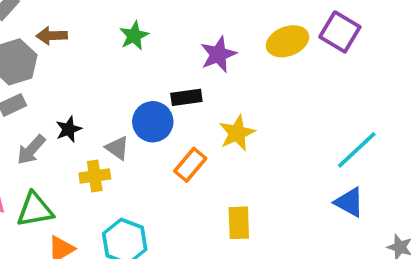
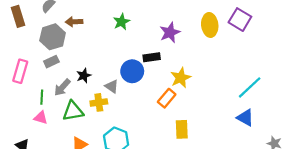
yellow ellipse: (288, 41) -> (210, 25), turned -75
orange rectangle: (190, 165) -> (167, 98), moved
green triangle: (35, 210) -> (73, 111), moved

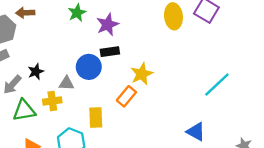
purple star: (170, 33) -> (108, 25), moved
gray triangle: (112, 86) -> (66, 83), turned -32
blue triangle: (245, 118) -> (196, 132), moved
yellow rectangle: (182, 129) -> (96, 117), moved

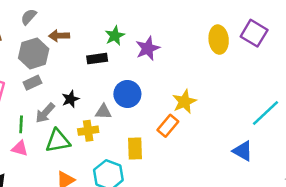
black rectangle: (110, 52) -> (97, 59), moved
blue triangle: (196, 132) -> (243, 151), moved

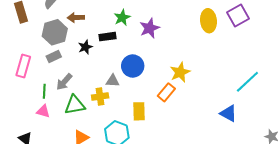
purple square: (254, 33) -> (238, 15), turned 30
black star: (70, 99) -> (85, 47), moved

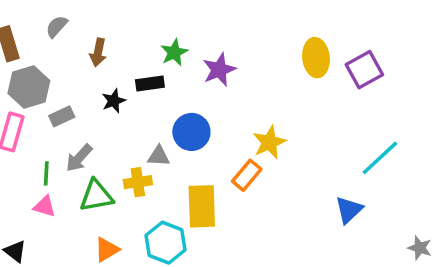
purple square: (238, 15) -> (364, 70), moved
brown arrow: (76, 18) -> (98, 52), turned -77
gray hexagon: (55, 32) -> (29, 87), moved
yellow rectangle: (139, 111) -> (202, 206), size x1.4
blue triangle: (229, 113) -> (349, 210), turned 48

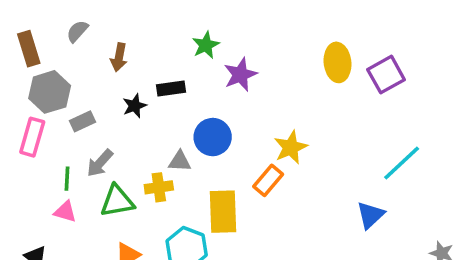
green star: (174, 52) -> (206, 45), moved

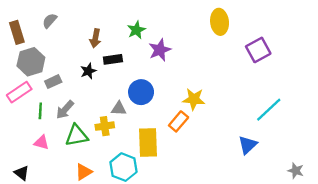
brown arrow: (119, 57) -> (95, 38), moved
yellow ellipse: (337, 62) -> (220, 22), moved
pink rectangle: (32, 137) -> (19, 92), turned 40
yellow star: (291, 147) -> (194, 99), turned 30
green line: (67, 179) -> (40, 111), moved

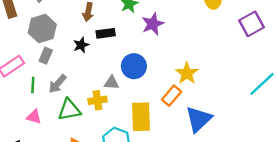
gray hexagon: (31, 62) -> (42, 29), moved
gray rectangle: (53, 82) -> (46, 56), turned -42
yellow star: (194, 99) -> (187, 73), turned 30
blue triangle: (248, 145) -> (199, 119), moved, size x1.4

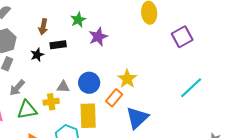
blue circle: (134, 66) -> (89, 83), moved

